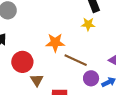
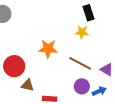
brown line: (76, 60) -> (80, 63), moved
brown triangle: (37, 80) -> (28, 85), turned -48

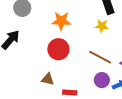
orange star: (48, 49) -> (61, 21), moved
red circle: (14, 66) -> (58, 49), moved

